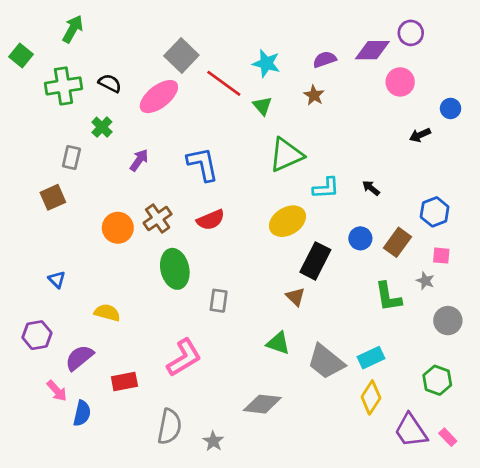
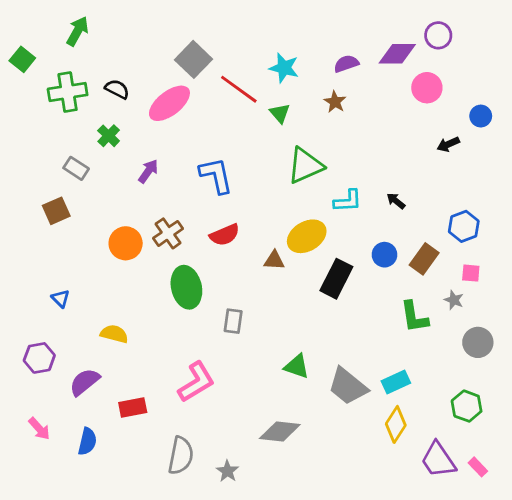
gray rectangle: (71, 158) -> (76, 168), turned -70
brown triangle: (295, 297) -> (274, 260), moved, turned -42
pink arrow: (57, 391) -> (39, 429), moved

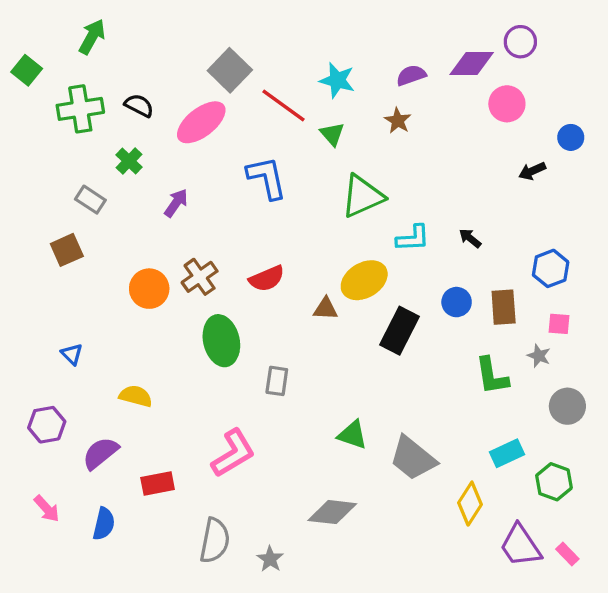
blue L-shape: (216, 175) -> (267, 178), moved
brown rectangle: (424, 259) -> (504, 307), turned -40
cyan rectangle: (396, 382) -> (507, 453), moved

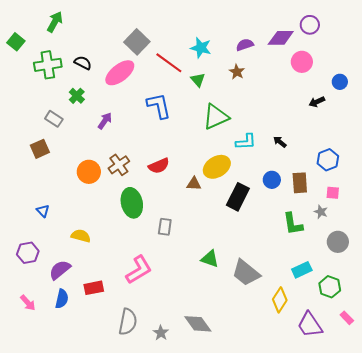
gray diamond: (332, 512) -> (198, 324), moved, turned 48
blue semicircle: (104, 524) -> (62, 299), moved
pink rectangle: (567, 554) -> (347, 318), moved

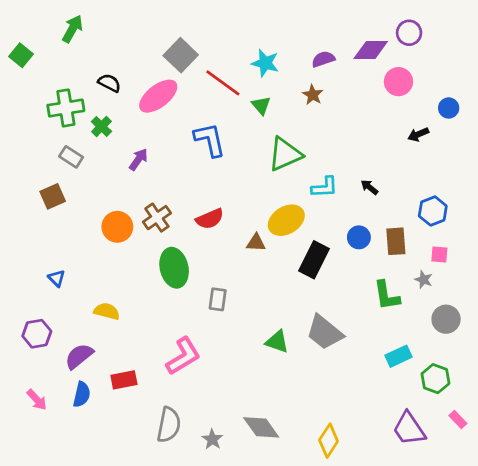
green cross: (48, 65) -> (66, 108), moved
gray trapezoid: (246, 273) -> (325, 332), moved
yellow diamond: (280, 300) -> (329, 441), moved

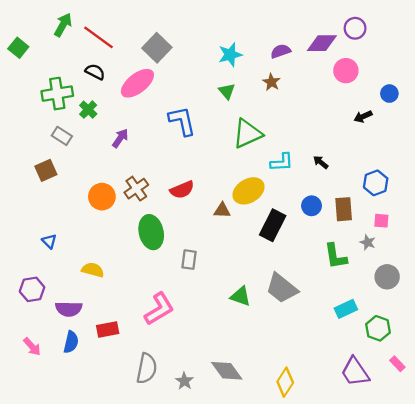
cyan star: (265, 63) -> (230, 55), turned -30
red line: (223, 83) -> (98, 37), moved
purple semicircle: (79, 356) -> (69, 309), turned -140

